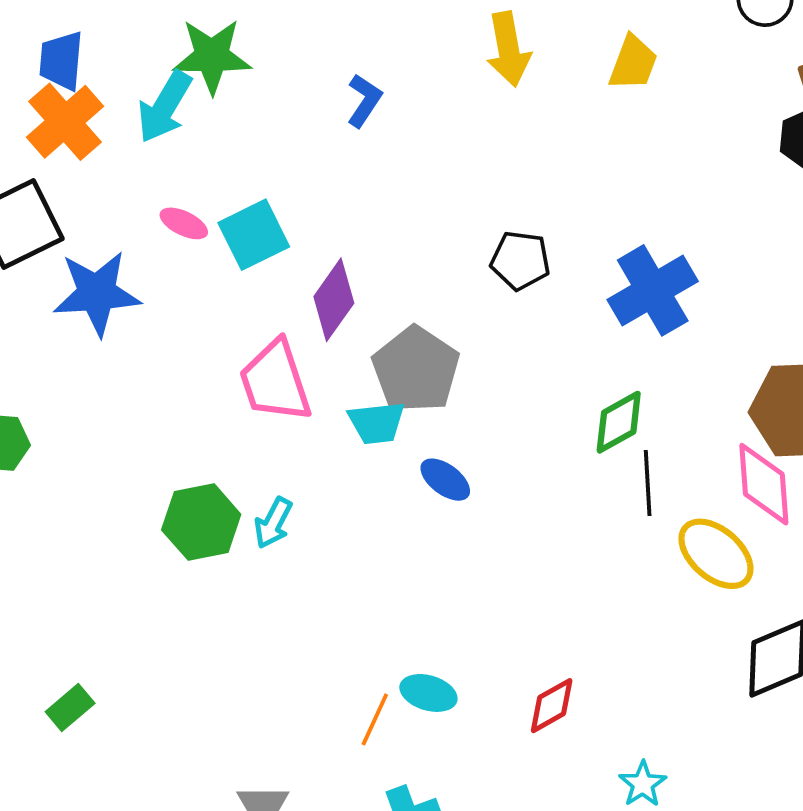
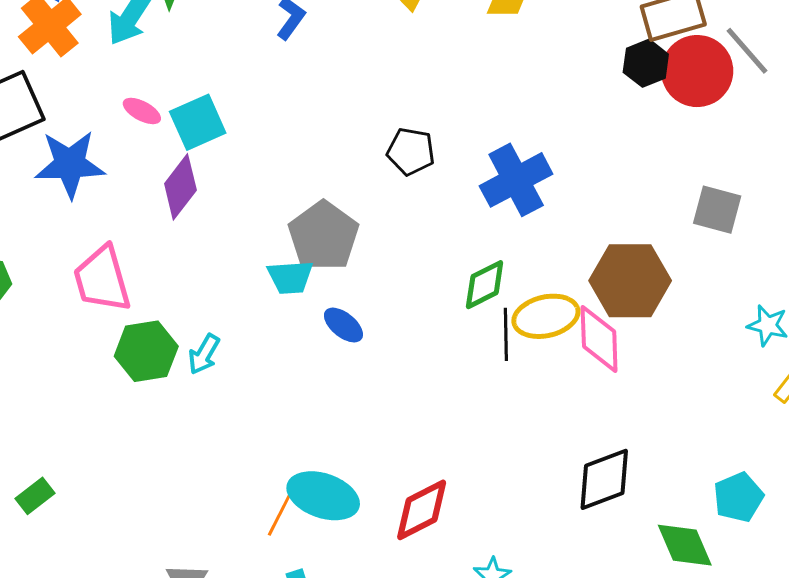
purple diamond: (334, 300) -> (180, 187), moved
pink trapezoid: (275, 381) -> (102, 279), moved
yellow ellipse: (716, 554) -> (546, 316), moved, turned -56
cyan ellipse: (428, 693) -> (323, 496), size x1.6
red diamond: (552, 706) -> (422, 510), size x1.4

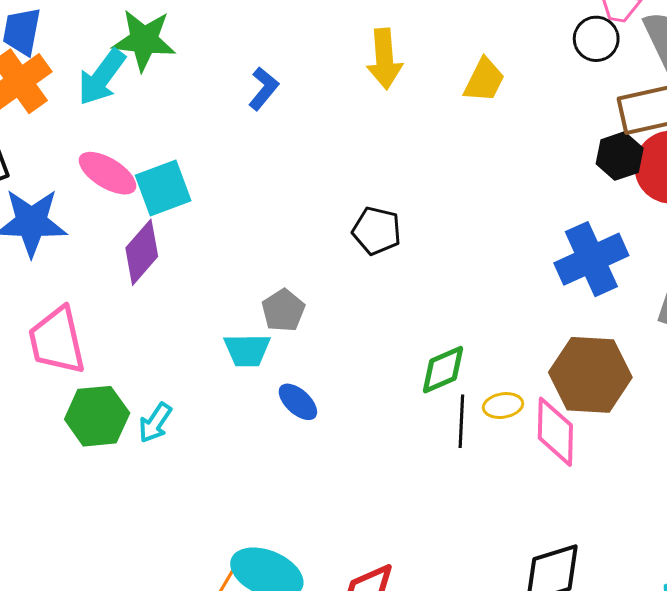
pink ellipse: (142, 111) -> (108, 173), size x1.5
blue cross: (516, 180) -> (591, 259), moved
gray pentagon: (323, 236) -> (283, 310), size x0.6
yellow ellipse: (546, 316) -> (503, 406), size x0.6

